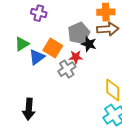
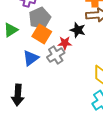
gray pentagon: (79, 33) -> (40, 18), moved
blue triangle: (37, 57) -> (31, 58), moved

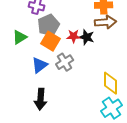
red star: (65, 43) -> (74, 36), moved
black arrow: (18, 95) -> (41, 99), moved

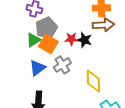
green triangle: (20, 37) -> (33, 40), moved
yellow diamond: (111, 83) -> (93, 81), moved

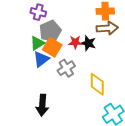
blue triangle: (37, 68) -> (41, 59), moved

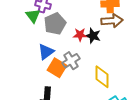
green triangle: (37, 43) -> (33, 16), moved, turned -35
orange square: (52, 47) -> (57, 68), moved

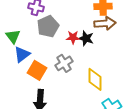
green triangle: (33, 16) -> (13, 36), moved
blue triangle: (46, 52) -> (22, 54), moved
orange square: (57, 68) -> (37, 70), moved

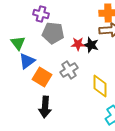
gray pentagon: (48, 26) -> (53, 33), turned 30

